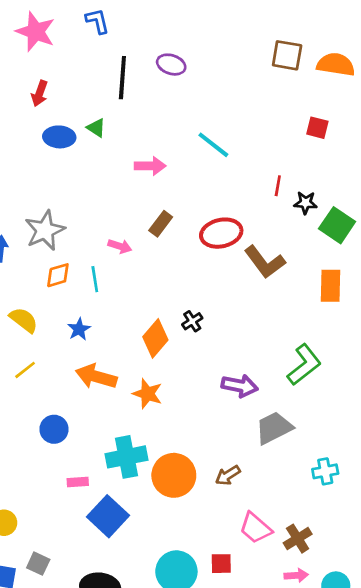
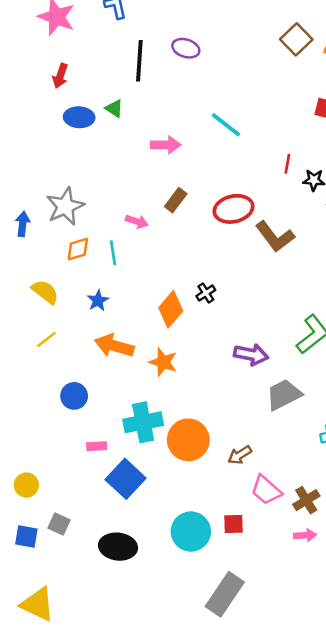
brown square: (287, 55) -> (296, 39), turned 36
brown arrow: (228, 475) -> (240, 455), moved

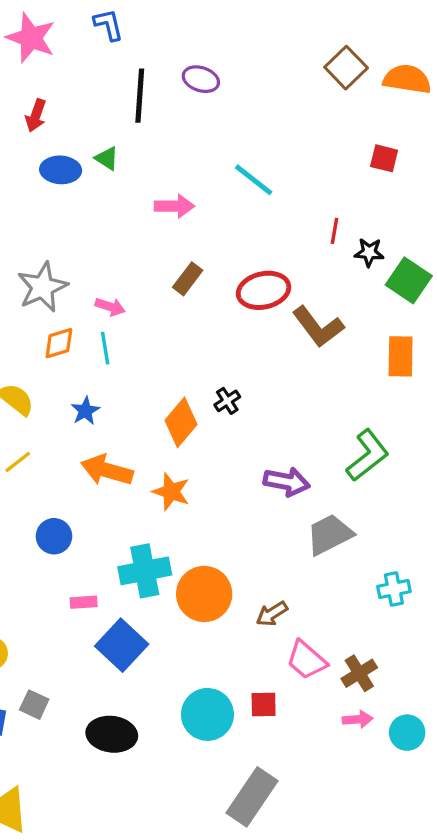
pink arrow: (137, 221) -> (110, 307), moved

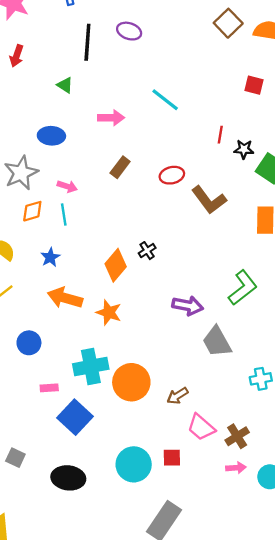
blue ellipse: (61, 170) -> (51, 136), moved
red ellipse: (264, 290) -> (172, 175), size x0.7
gray trapezoid: (330, 535) -> (217, 342), turned -92

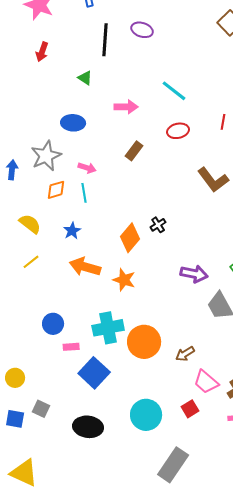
red ellipse: (172, 175) -> (178, 131), moved
blue circle: (29, 343) -> (53, 324), moved
red square: (172, 458) -> (190, 409), moved, turned -30

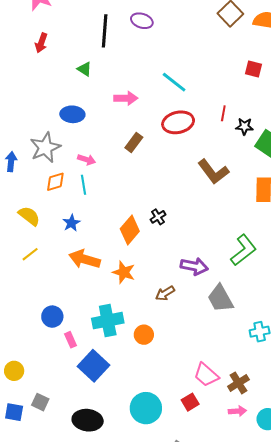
red ellipse: (178, 131) -> (178, 122), size x1.4
orange circle: (144, 342) -> (144, 335), size x0.6
pink rectangle: (71, 347) -> (70, 340), turned 70
brown arrow: (185, 354) -> (165, 293), moved

